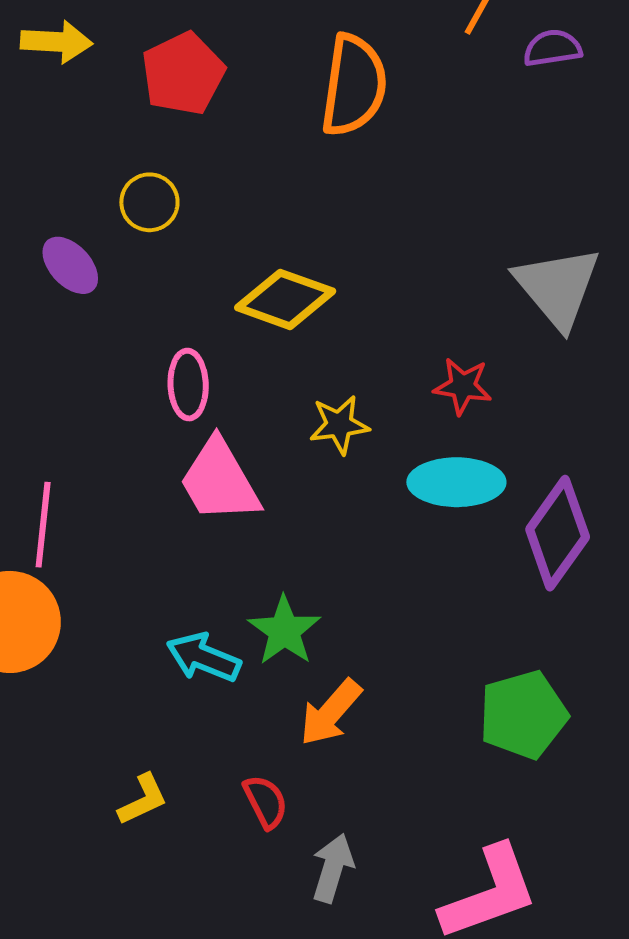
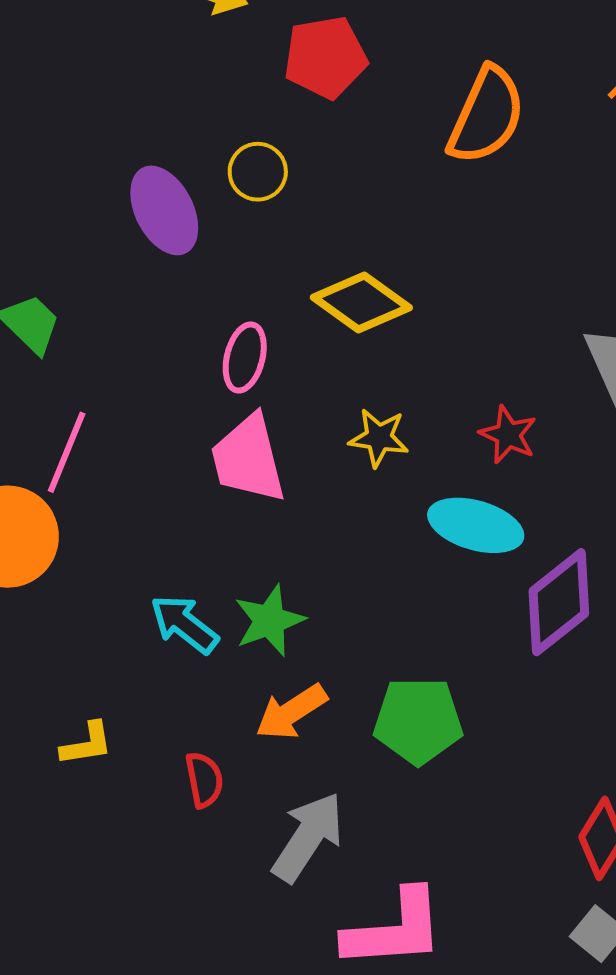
purple ellipse: (70, 265) -> (164, 210), size x1.4
green pentagon: (523, 715) -> (418, 721), moved
gray arrow: (333, 868) -> (308, 837), moved, size x1.4

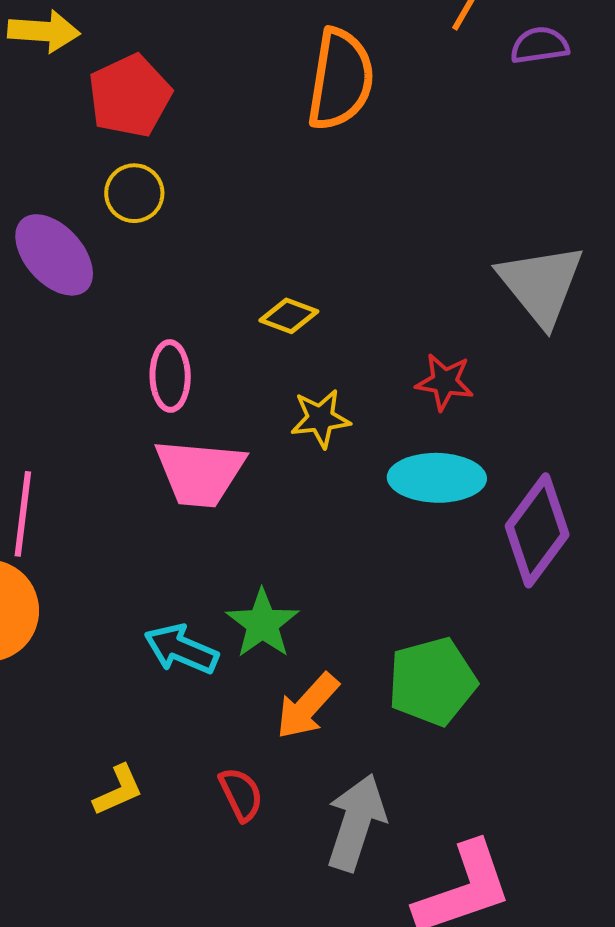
red pentagon: (325, 57) -> (130, 96), moved
yellow diamond: (361, 303) -> (289, 316), moved, size x0.6
pink trapezoid: (248, 459) -> (200, 473), turned -56

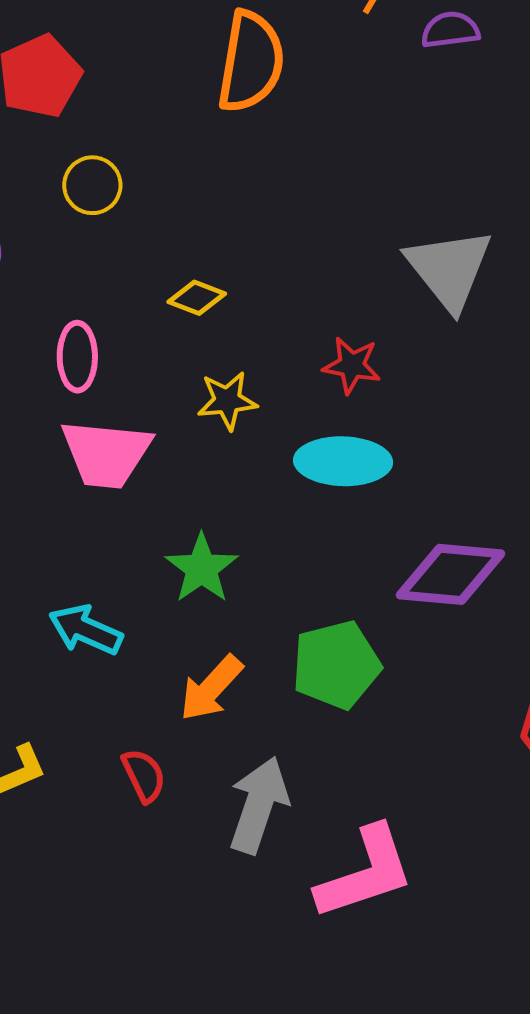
yellow circle: (134, 193) -> (92, 185), moved
purple diamond: (537, 530) -> (450, 574), moved, turned 58
green star: (262, 624) -> (202, 568), moved

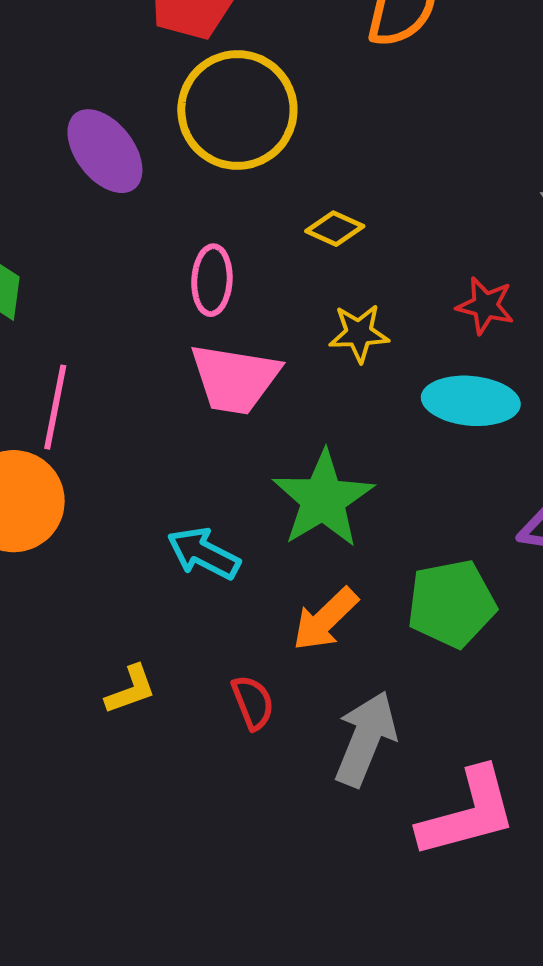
yellow circle: (92, 185) -> (237, 110), size x2.0
green star: (202, 568) -> (323, 499), size x1.4

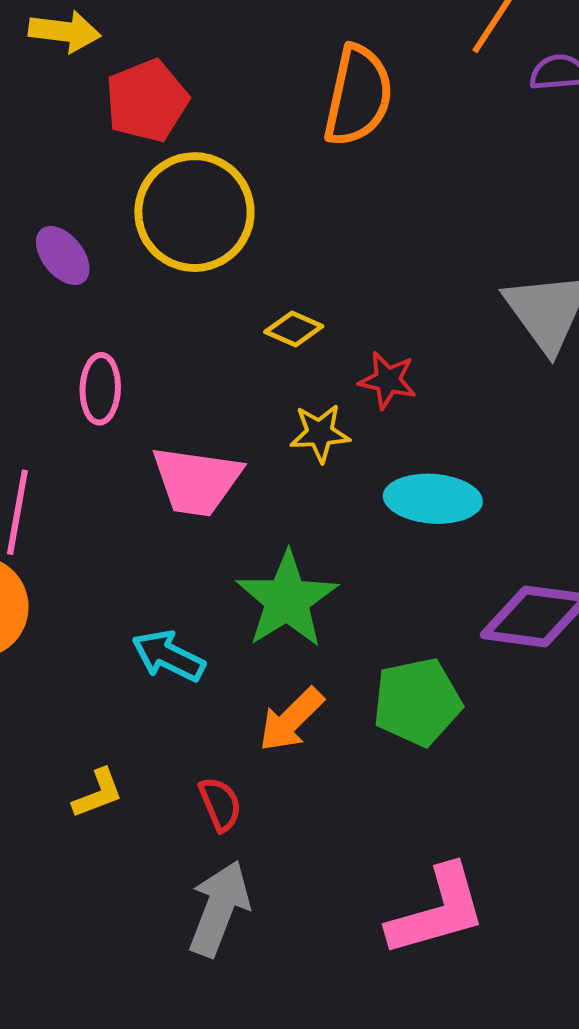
purple ellipse: (105, 151) -> (63, 255), size x0.7
pink ellipse: (212, 280) -> (100, 389), moved
red star: (485, 306) -> (388, 380), moved
gray arrow: (366, 739) -> (219, 908), moved

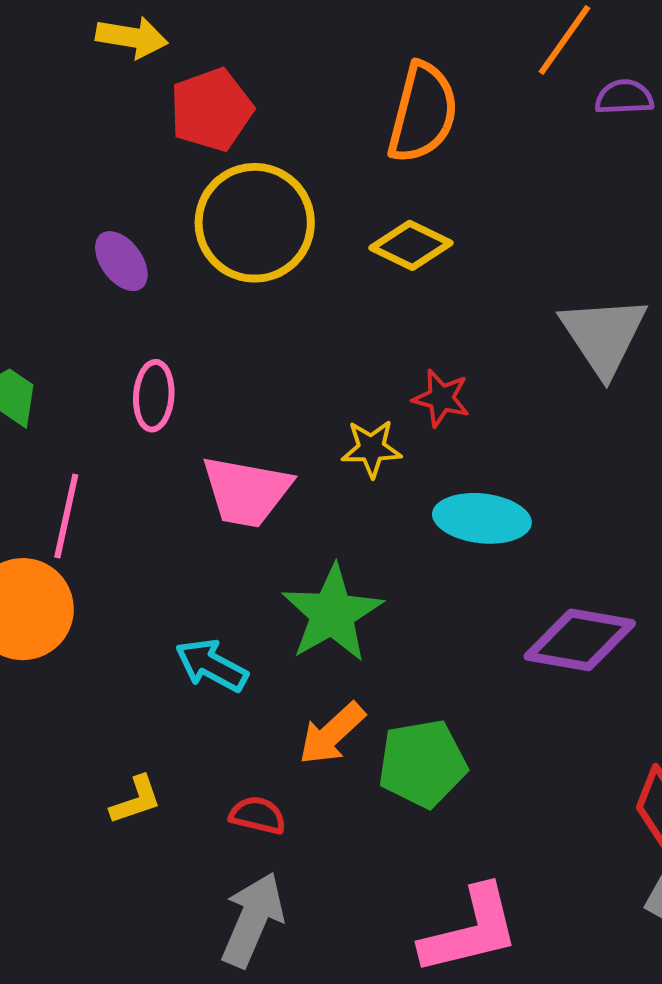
yellow diamond: (294, 329) -> (411, 245), moved, size x1.4
green pentagon: (417, 702) -> (422, 763), moved
red semicircle: (220, 804) -> (258, 815), turned -56

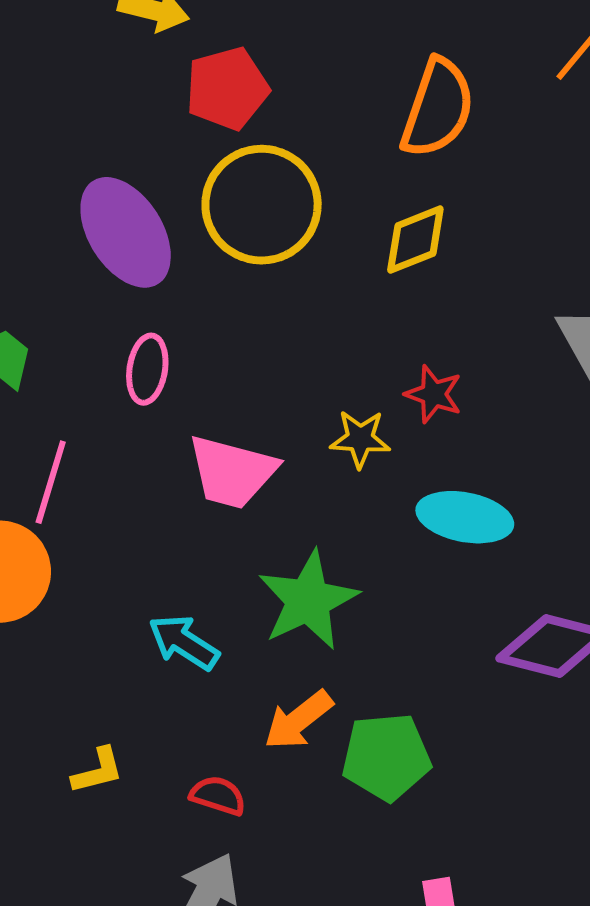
yellow diamond: (411, 245) -> (415, 239), turned -52
purple ellipse: (121, 261) -> (126, 232), size x1.8

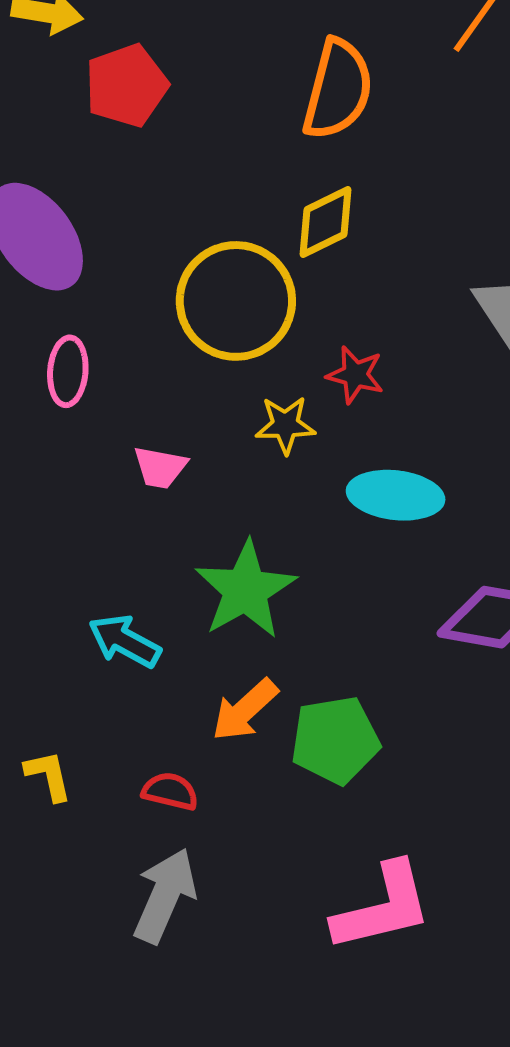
yellow circle: (262, 205) -> (236, 301), moved
pink trapezoid: (232, 472) -> (160, 467), size x0.6
yellow L-shape: (98, 771) -> (48, 776), turned -84

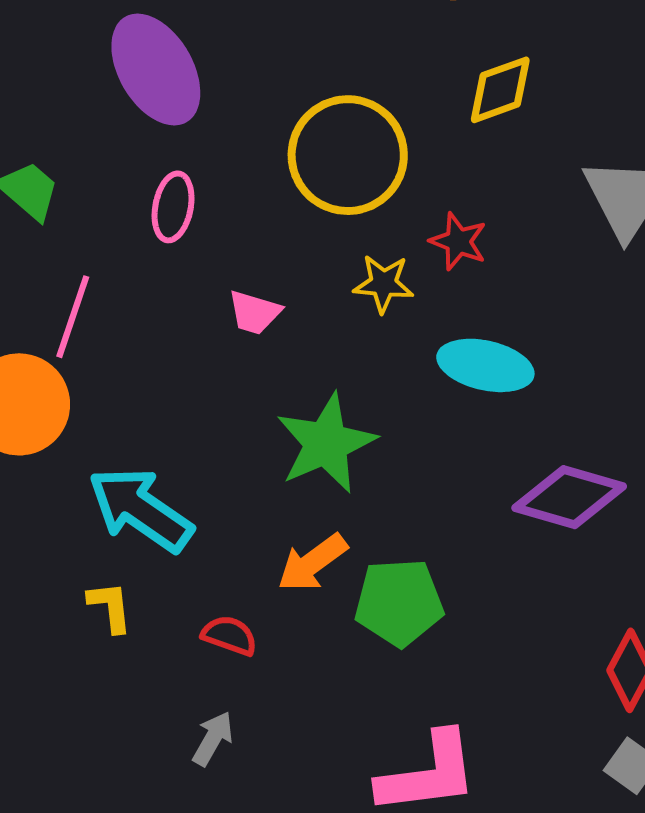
yellow diamond: (326, 222) -> (500, 90), moved
cyan arrow: (125, 641) -> (140, 509), moved, size x1.5
gray arrow: (165, 896) -> (213, 739), size x0.6

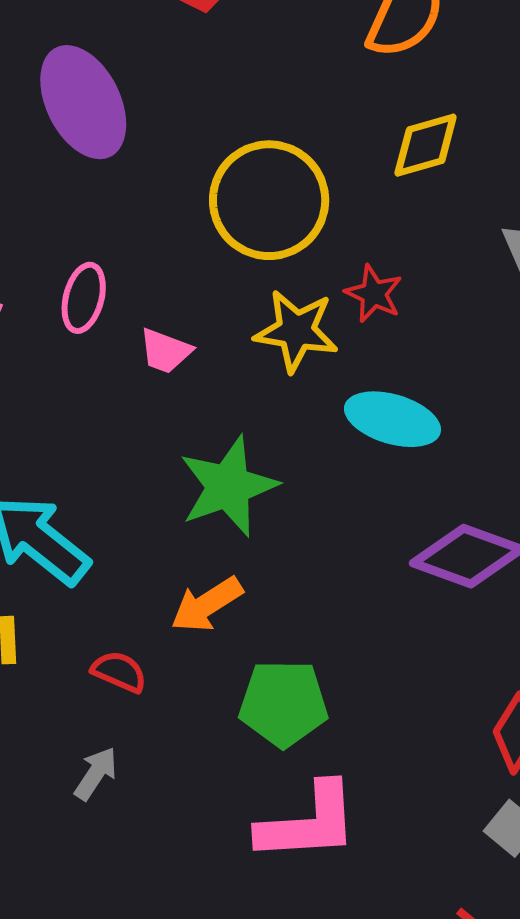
pink ellipse: (173, 207) -> (84, 298), moved
yellow star: (384, 284) -> (296, 331), size x1.4
green pentagon: (399, 602) -> (283, 703), moved

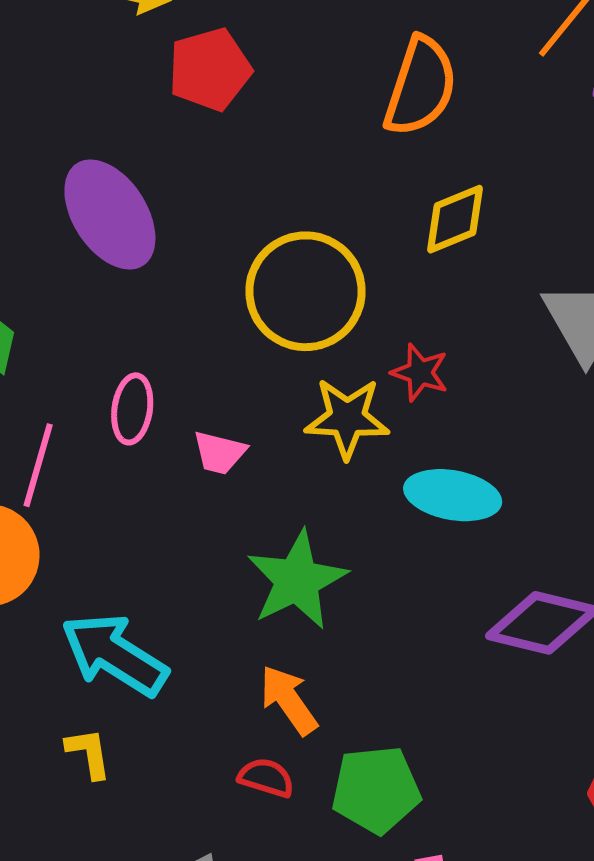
orange arrow: (207, 605) -> (289, 700), turned 94
red semicircle: (119, 672) -> (266, 778), moved

